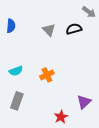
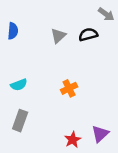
gray triangle: (49, 30) -> (58, 36), turned 32
orange cross: (47, 75) -> (69, 88), moved
purple triangle: (84, 102) -> (100, 134), moved

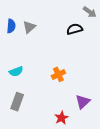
gray triangle: (58, 36) -> (29, 27), moved
purple triangle: (100, 134) -> (83, 102), moved

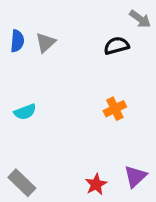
orange cross: (58, 74) -> (115, 109), moved
gray rectangle: (17, 102) -> (22, 183), moved, turned -66
purple triangle: (83, 102) -> (135, 176), moved

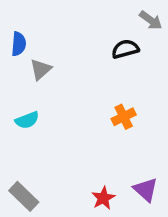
gray triangle: (46, 43) -> (41, 69), moved
purple triangle: (135, 176) -> (146, 190), turned -35

